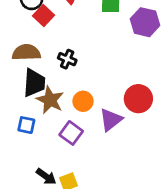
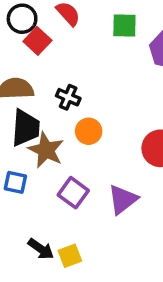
orange circle: (83, 101) -> (89, 131), moved
purple triangle: (111, 120) -> (123, 199), moved

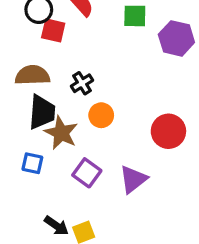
red square: (37, 41) -> (53, 30), turned -30
black cross: (68, 97) -> (82, 83), turned 35

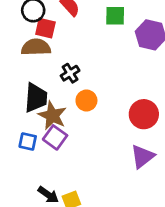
brown semicircle: (32, 75) -> (36, 47), moved
purple square: (87, 173) -> (55, 137), moved
purple triangle: (133, 179) -> (142, 157), moved

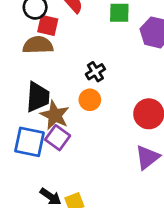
black cross: (70, 73) -> (95, 72), moved
blue square: (28, 141) -> (29, 142), size x1.6

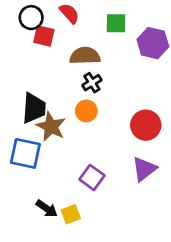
brown semicircle: (38, 45) -> (85, 56), moved
purple square: (58, 138) -> (92, 177), moved

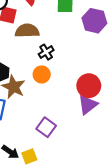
brown semicircle: (85, 56) -> (27, 31), moved
purple triangle: (144, 169) -> (88, 105), moved

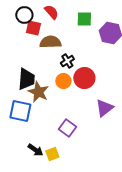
red circle: (89, 86) -> (84, 78), moved

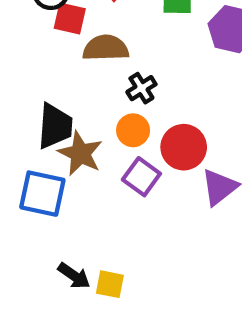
red circle: (84, 78) -> (184, 147), moved
purple square: (67, 128) -> (141, 177), moved
yellow square: (52, 154) -> (110, 284), turned 32

